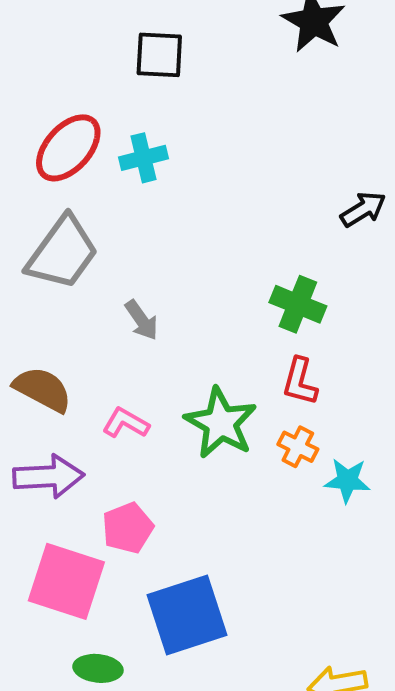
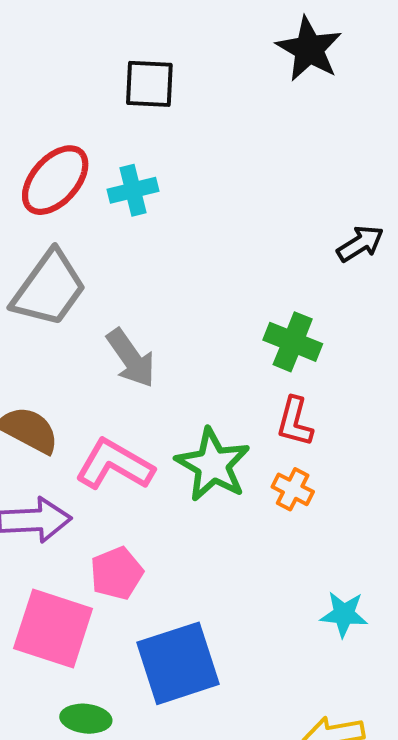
gray arrow: (142, 320) -> (131, 358), size x1.4
pink L-shape: (126, 423) -> (115, 465), size x1.6
cyan star: (347, 480) -> (344, 614), moved

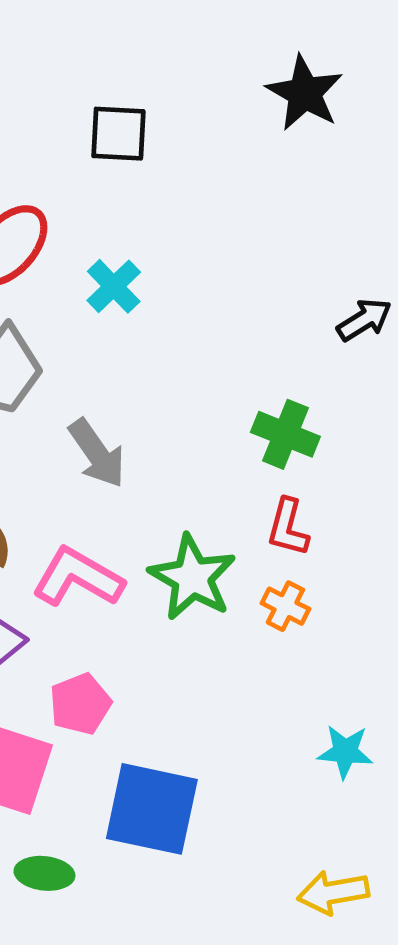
cyan cross: (133, 190) -> (114, 286), moved, turned -30
blue square: (178, 663) -> (152, 809), turned 30

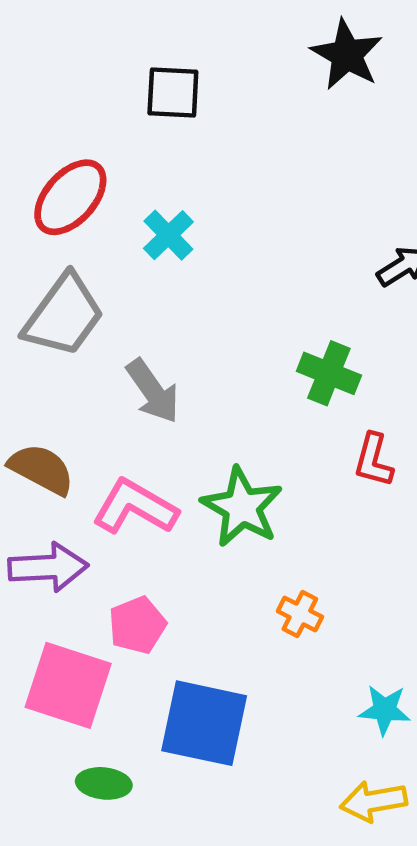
red L-shape: (288, 527) -> (373, 460), moved
orange cross: (285, 606) -> (300, 614), moved
cyan star: (345, 752) -> (385, 710), moved

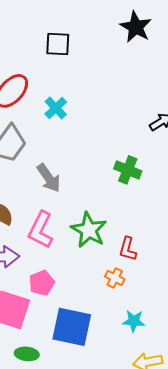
red L-shape: (373, 460) -> (128, 249), moved
pink L-shape: (135, 507) -> (41, 230), turned -93
cyan star: (385, 710) -> (134, 321), moved

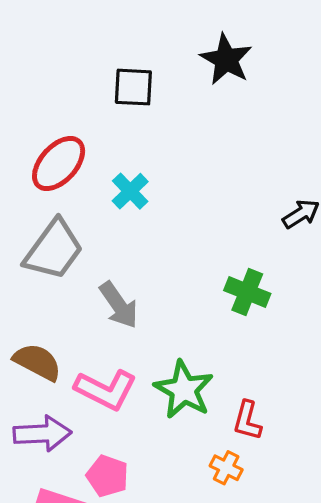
black star: (136, 27) -> (226, 59), moved
pink L-shape: (41, 230) -> (106, 390), turned -90
pink pentagon: (42, 283) -> (107, 476), turned -30

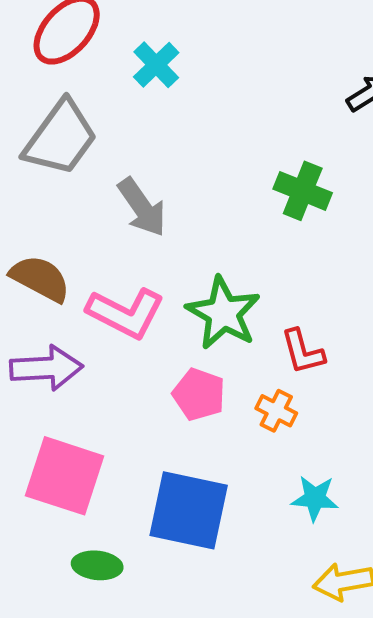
red L-shape: (247, 421) -> (303, 352), turned -30
pink pentagon: (107, 476) -> (199, 394), moved

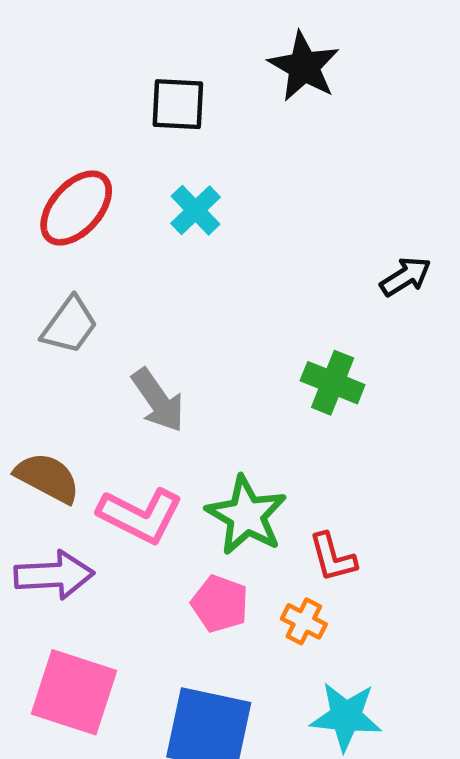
cyan cross: (156, 65) -> (196, 210), moved
gray trapezoid: (61, 138) -> (70, 325), size x0.7
cyan star: (315, 498) -> (346, 716), size x1.4

